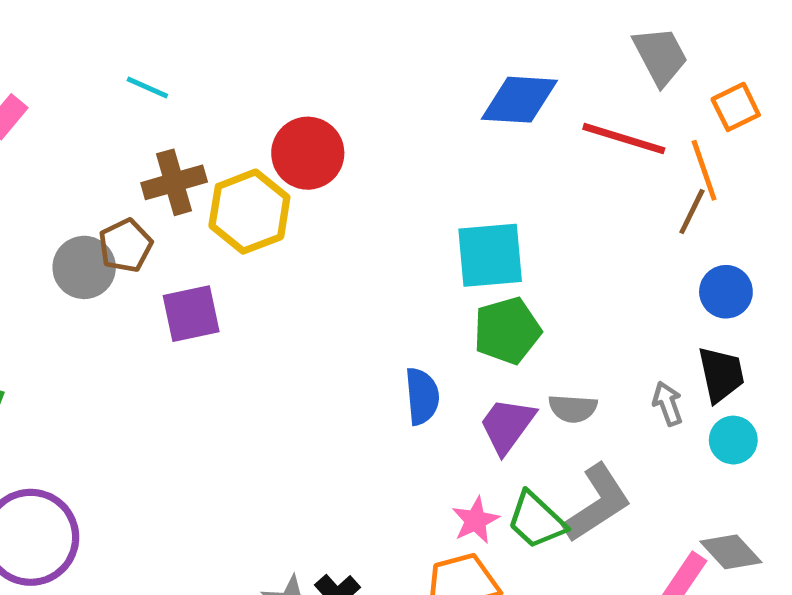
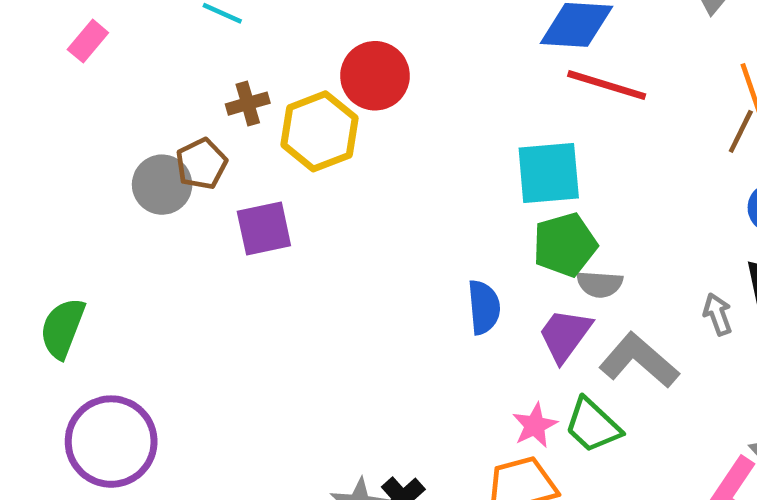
red line: (624, 139) -> (607, 85), moved
brown cross: (174, 182) -> (248, 104), size x0.7
gray semicircle: (573, 408) -> (600, 284), moved
gray L-shape: (597, 503) -> (639, 361), moved, turned -106

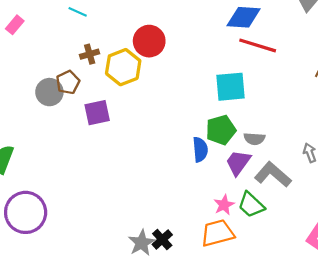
green pentagon: (565, 245) -> (221, 130), moved

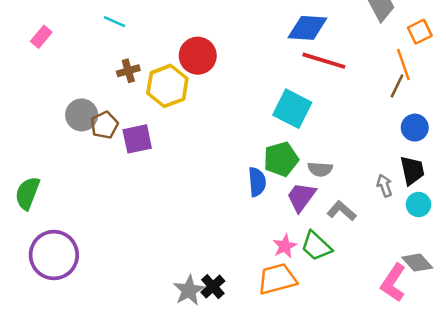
brown pentagon: (68, 82) -> (104, 125), moved
cyan square: (231, 87) -> (292, 109), turned 32
gray L-shape: (273, 174) -> (342, 211), size x0.7

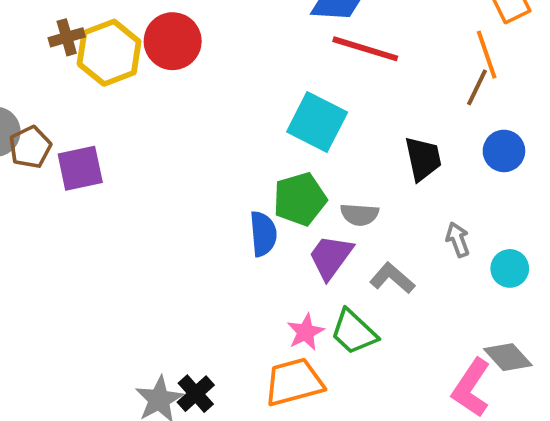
brown cross: (128, 71) -> (67, 37), moved
yellow hexagon: (167, 86) -> (109, 53), moved
black trapezoid: (412, 170) -> (423, 159), moved

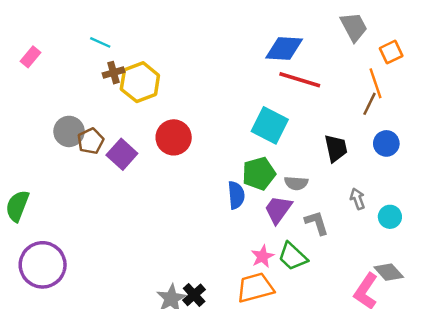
red circle: (173, 41) -> (174, 137), moved
purple square: (80, 168) -> (122, 154), turned -36
gray L-shape: (392, 278) -> (317, 223), turned 32

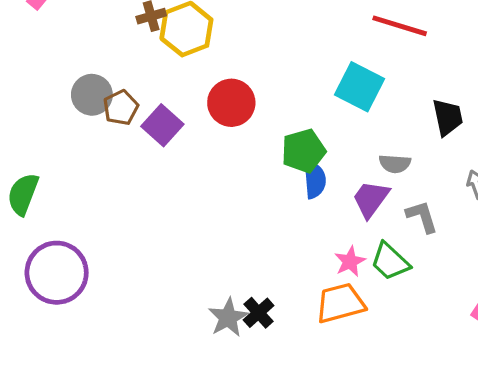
green pentagon: (259, 174) -> (303, 151), moved

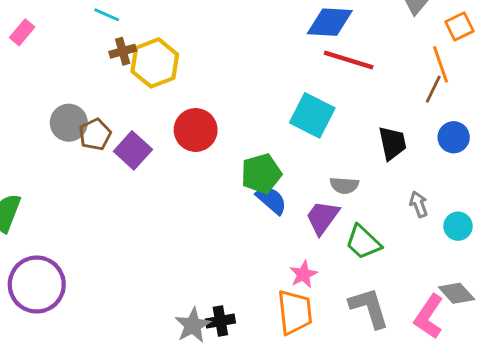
blue semicircle: (315, 180) -> (271, 200), turned -44
gray L-shape: (422, 217) -> (369, 308), moved, size x1.4
green trapezoid: (390, 261) -> (363, 242), moved
orange trapezoid: (340, 303) -> (295, 312), turned 99
black cross: (259, 313) -> (220, 321), turned 32

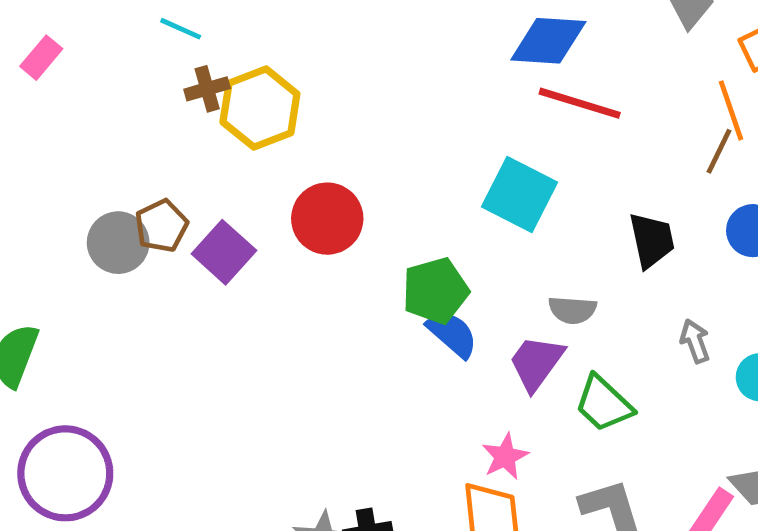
gray circle: (69, 123) -> (118, 243), moved

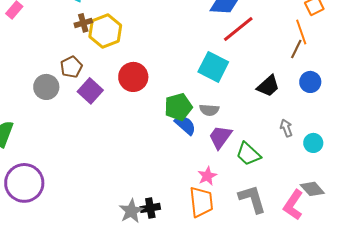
red line: (580, 103) -> (238, 29), turned -56
brown pentagon: (161, 226) -> (71, 67), moved
black trapezoid: (652, 240) -> (268, 86), turned 60
gray semicircle: (572, 310) -> (209, 110), moved

